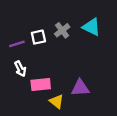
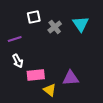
cyan triangle: (91, 27) -> (81, 24), turned 30
white square: (38, 37) -> (34, 17), moved

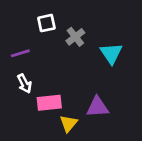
cyan triangle: (81, 24) -> (111, 53), moved
yellow triangle: (50, 90) -> (69, 123), turned 32

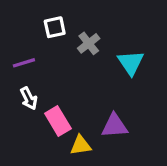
pink rectangle: (49, 103) -> (58, 121), turned 65
yellow triangle: (69, 123) -> (81, 145), turned 42

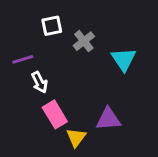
white arrow: (29, 98) -> (40, 82), moved
yellow triangle: (81, 145) -> (76, 137), turned -45

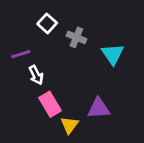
white square: (52, 26) -> (47, 23), turned -36
gray cross: (84, 41) -> (76, 37), turned -30

